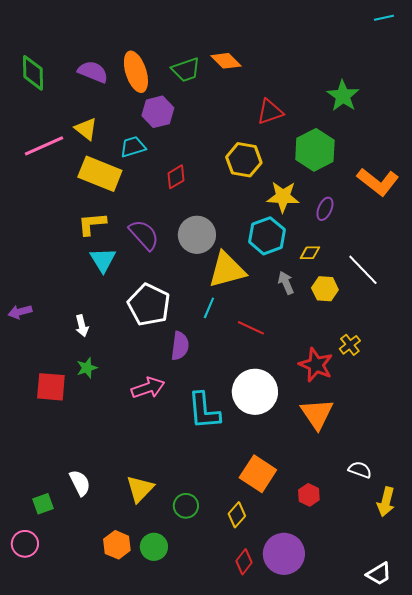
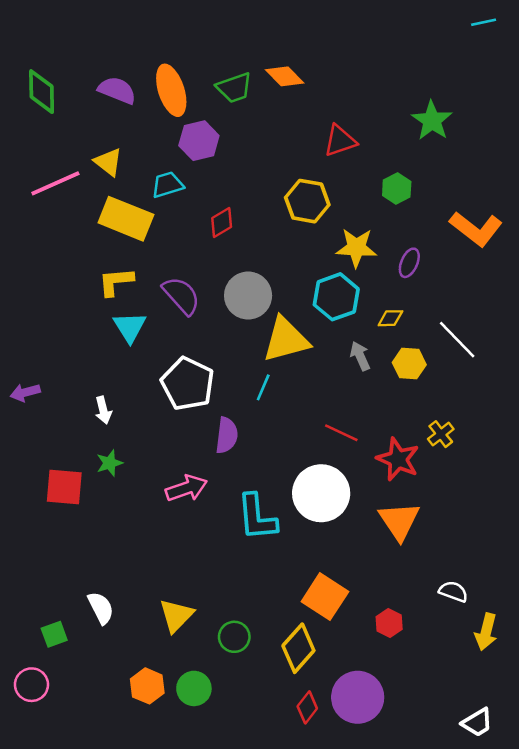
green hexagon: (315, 150) -> (397, 189), size x0.6
red line: (251, 328) -> (341, 433), moved
yellow diamond: (237, 515) -> (298, 648), size x1.5

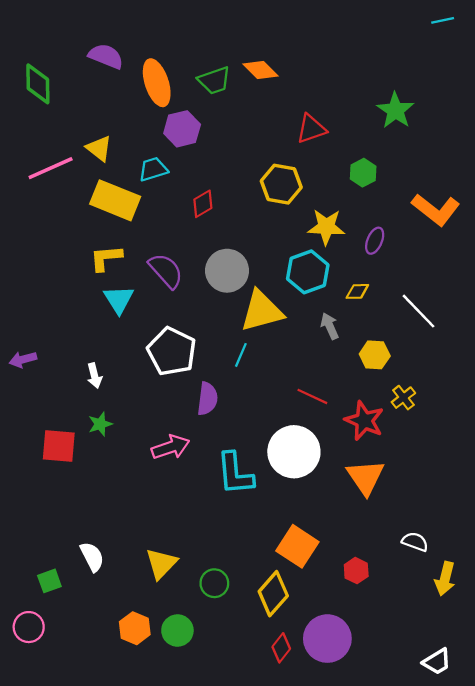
purple semicircle: (117, 90) -> (106, 56), moved
yellow hexagon: (409, 364) -> (375, 355), moved

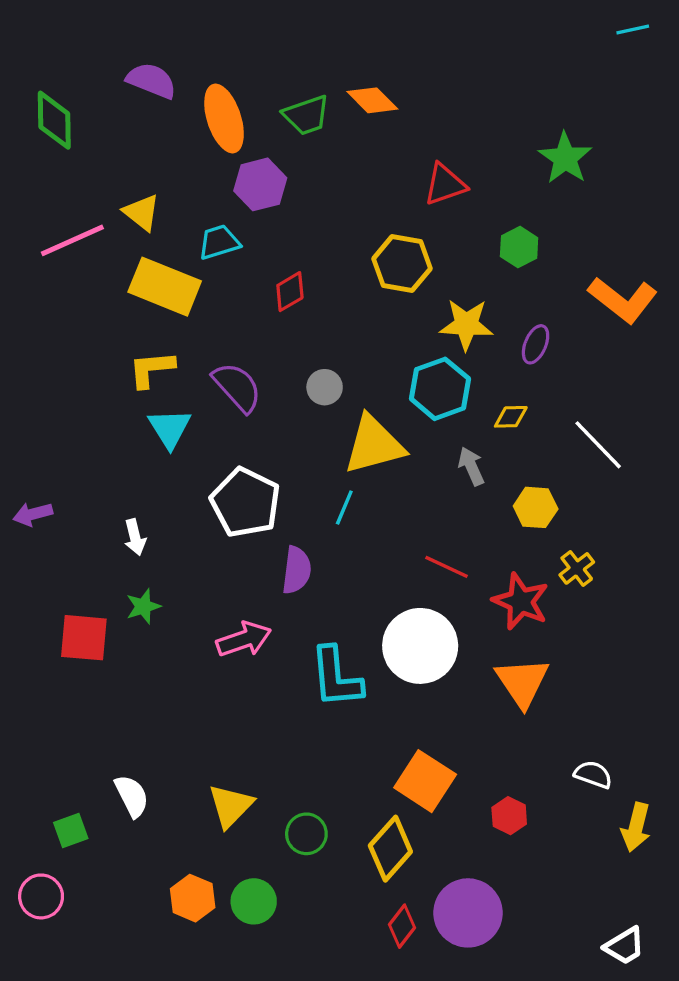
gray circle: (227, 271) -> (325, 387), size x0.6

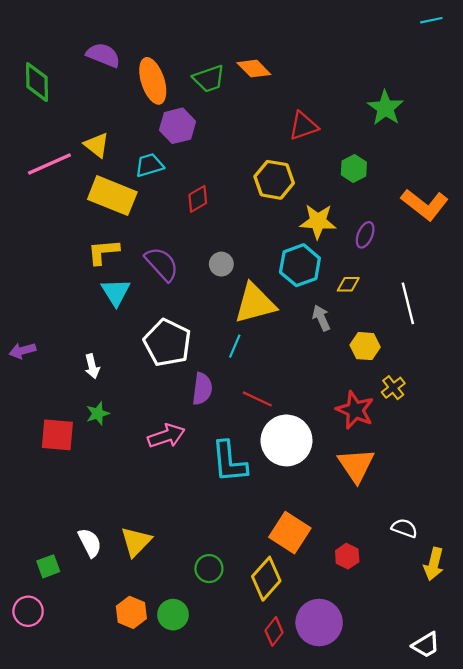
white line: (598, 445) -> (408, 303), turned 30
red line: (447, 567) -> (257, 399), moved
yellow triangle: (231, 806) -> (136, 542), moved

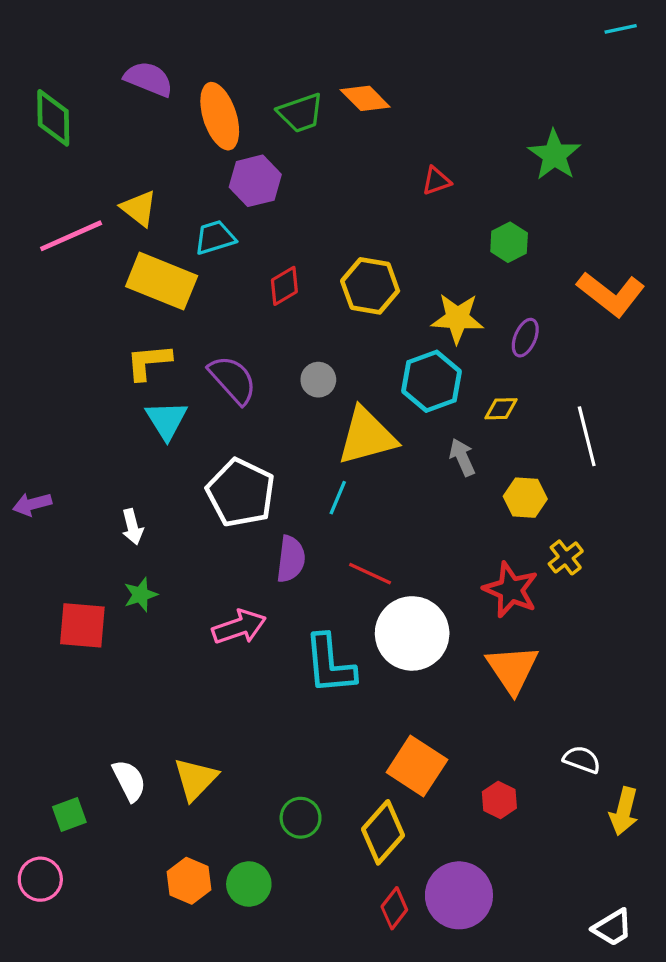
red triangle: (303, 126) -> (436, 181), size x0.7
yellow hexagon: (274, 180) -> (370, 286), moved

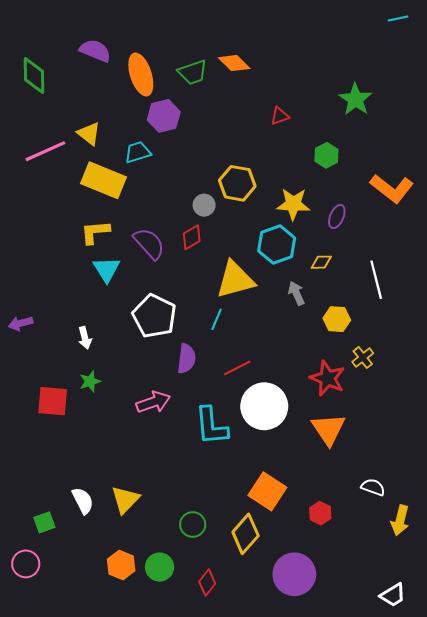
red diamond: (284, 286) -> (192, 237), moved
gray circle: (318, 380) -> (204, 205), moved
red line: (370, 574) -> (237, 368), turned -52
red diamond: (394, 908) -> (207, 583), moved

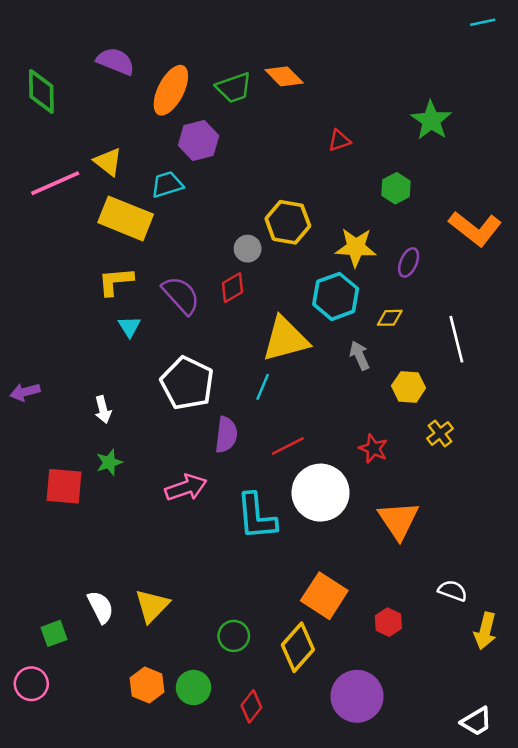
orange ellipse: (141, 74) -> (171, 90), turned 45
cyan triangle: (107, 269) -> (129, 327), size x0.7
red star: (327, 378) -> (373, 449), moved, size x0.7

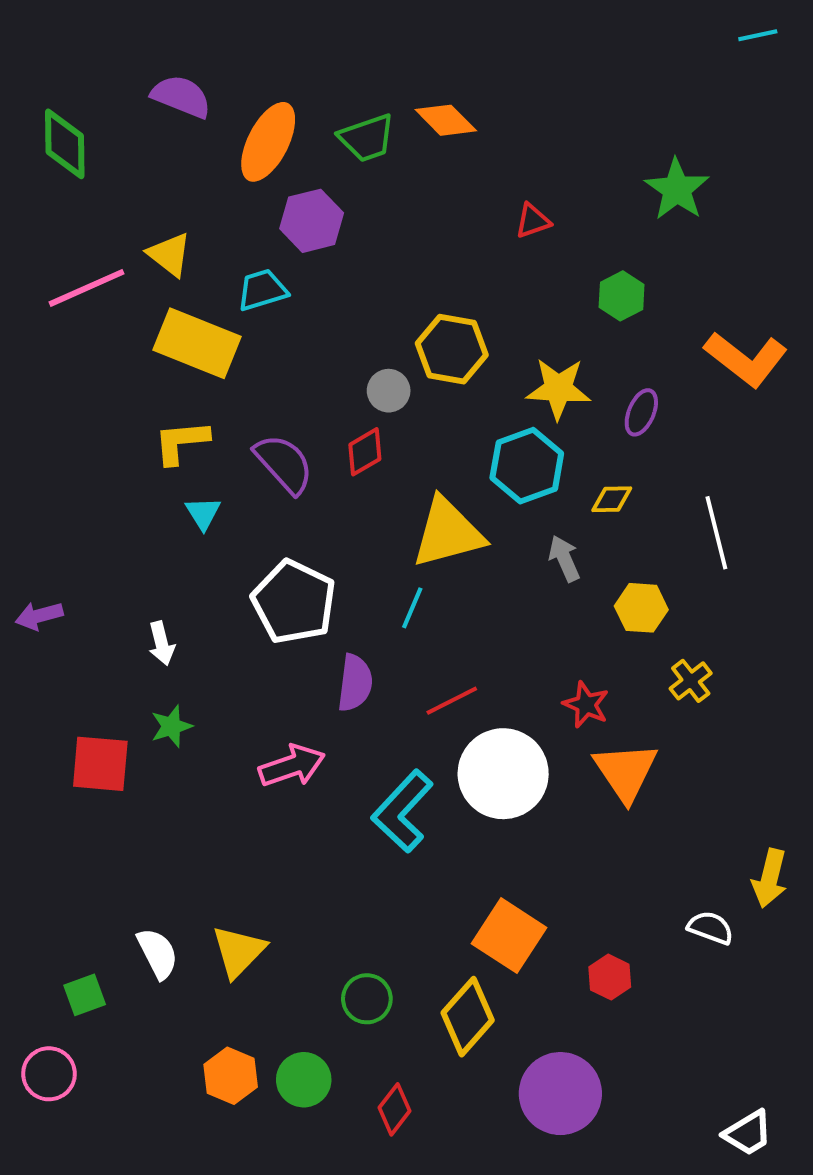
cyan L-shape: (256, 516) -> (402, 811), turned 48
orange triangle: (398, 520) -> (626, 772), moved
yellow arrow: (485, 631) -> (770, 878), moved

